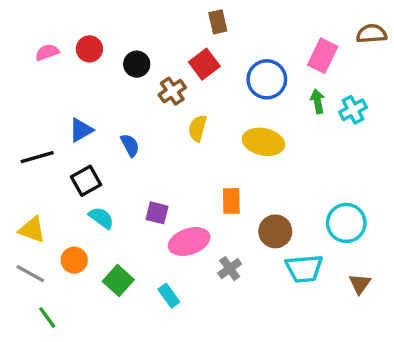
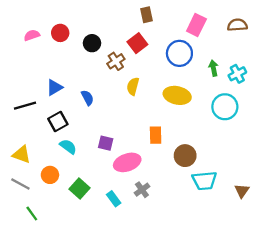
brown semicircle: (372, 34) -> (237, 25), moved
pink rectangle: (323, 56) -> (196, 25), moved
cyan circle: (346, 223) -> (225, 107), moved
gray cross: (230, 269) -> (142, 190), moved

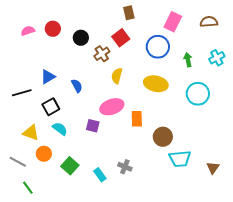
cyan cross: (237, 74) -> (217, 58), moved
yellow triangle: (22, 154) -> (31, 133), moved
pink ellipse: (127, 162) -> (112, 107), moved
gray cross: (142, 190) -> (125, 167), turned -32

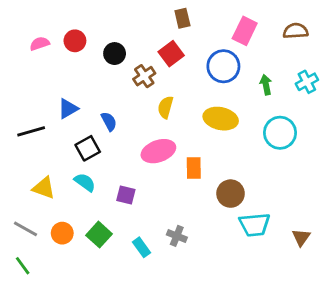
black square: (51, 107) -> (88, 148), moved
purple square: (93, 126) -> (126, 195), moved
orange circle: (44, 154) -> (62, 233), moved
green line: (28, 188) -> (23, 266), moved

